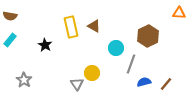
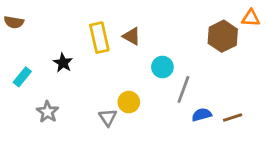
brown hexagon: (148, 36) -> (223, 36), moved
cyan rectangle: (10, 40) -> (22, 77), moved
gray star: (24, 80) -> (47, 112), moved
brown line: (166, 84) -> (233, 117), turned 32

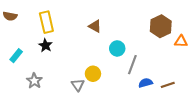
orange triangle: (251, 18) -> (181, 41), moved
yellow rectangle: (99, 38) -> (46, 22), moved

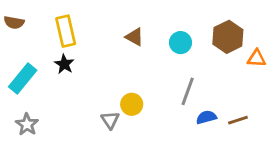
cyan circle: (117, 48) -> (180, 43), moved
cyan rectangle: (16, 56) -> (23, 78), size x1.5
gray star: (34, 81) -> (27, 124), moved

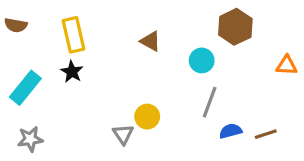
brown hexagon: (228, 37) -> (235, 27), moved
cyan circle: (180, 43) -> (202, 60), moved
gray star: (27, 124) -> (30, 139), turned 30

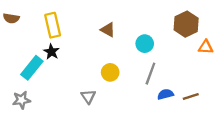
brown hexagon: (235, 27) -> (186, 24), moved
cyan rectangle: (25, 88) -> (32, 68), moved
yellow circle: (147, 117) -> (110, 72), moved

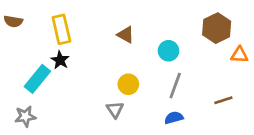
blue semicircle: (165, 94) -> (174, 118), moved
gray triangle: (88, 97) -> (115, 110), moved
brown line: (191, 97) -> (223, 100), moved

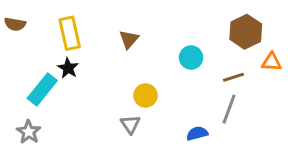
brown triangle: (126, 35) -> (129, 39), moved, turned 42
gray line: (175, 86) -> (229, 109), moved
brown line: (223, 100) -> (234, 77), moved
gray star: (25, 116) -> (29, 132), turned -30

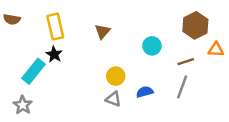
gray triangle: (130, 124) -> (113, 99), moved, turned -35
blue semicircle: (197, 133) -> (145, 92), moved

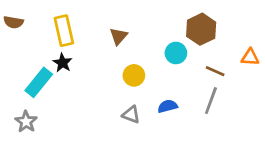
brown hexagon: (195, 25) -> (201, 29), moved
brown line: (186, 62) -> (215, 71), turned 42
yellow circle: (116, 76) -> (134, 75), moved

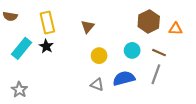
cyan circle: (176, 53) -> (132, 50), moved
orange triangle: (250, 57) -> (176, 29), moved
cyan rectangle: (39, 82) -> (21, 48), moved
blue semicircle: (168, 106) -> (124, 78), size x1.5

